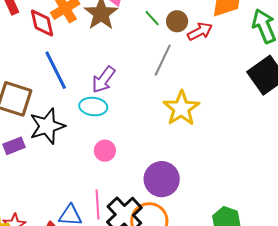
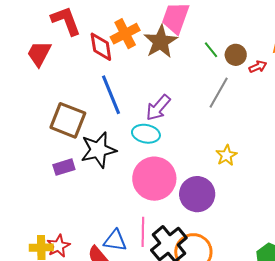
red arrow: (200, 31) -> (258, 67), size x0.7
yellow star: (181, 108) -> (226, 155), moved, size x0.6
pink circle: (105, 151) -> (154, 179), size x2.0
purple circle: (162, 179) -> (197, 194), moved

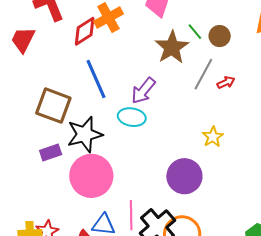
brown star: (161, 42) -> (172, 47), moved
red diamond: (101, 47) -> (85, 31), turned 68
red arrow: (258, 67) -> (226, 82), moved
pink circle: (154, 179) -> (91, 176), moved

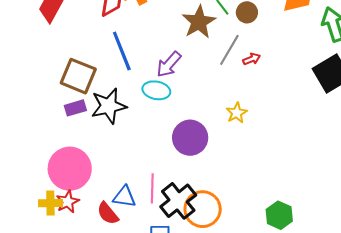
purple rectangle: (51, 152) -> (75, 108), moved
pink circle: (91, 176) -> (70, 169), moved
purple circle: (184, 176) -> (190, 138), moved

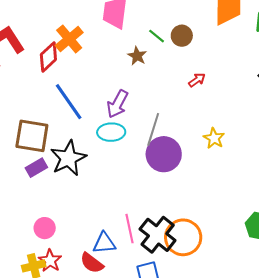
brown star: (199, 22) -> (137, 56), size x0.6
gray line: (229, 50) -> (153, 129), moved
yellow star: (237, 113) -> (214, 138), moved
purple circle: (190, 138) -> (164, 154), moved
pink circle: (70, 169) -> (45, 228), size x0.5

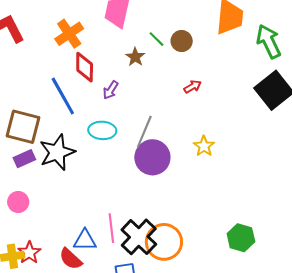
red diamond: (48, 57) -> (85, 67), moved, turned -52
purple arrow: (117, 104) -> (111, 90), moved, size x0.7
pink circle: (45, 228) -> (18, 202), moved

